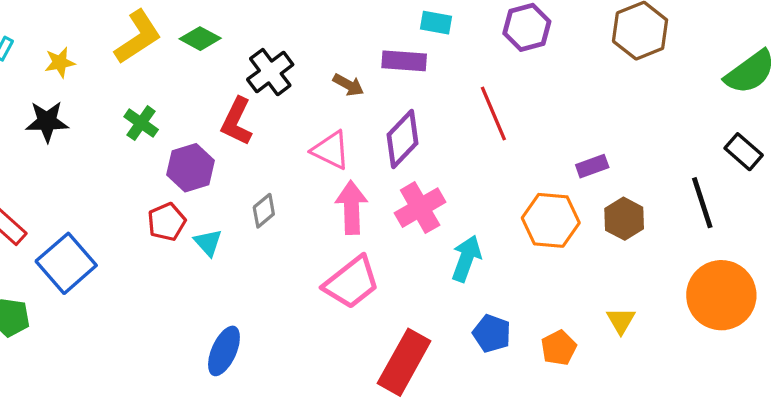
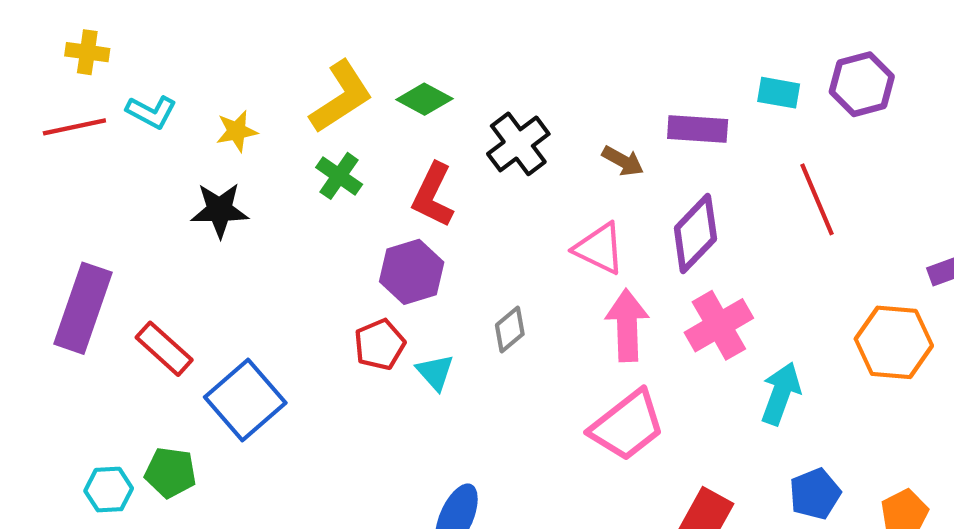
cyan rectangle: (436, 23) -> (779, 93), moved
red L-shape: (237, 121) -> (433, 195), moved
green cross: (141, 123) -> (339, 176), moved
blue pentagon: (492, 333) -> (815, 494), turned 30

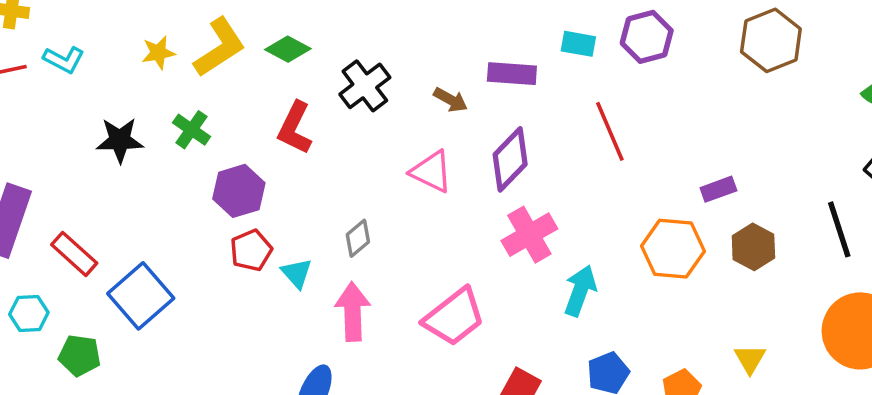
yellow star: (237, 131) -> (158, 53), moved
green cross: (339, 176) -> (192, 130), moved
purple hexagon: (412, 272) -> (239, 191), moved
pink arrow: (627, 325) -> (353, 312), moved
cyan hexagon: (109, 490) -> (29, 313), moved

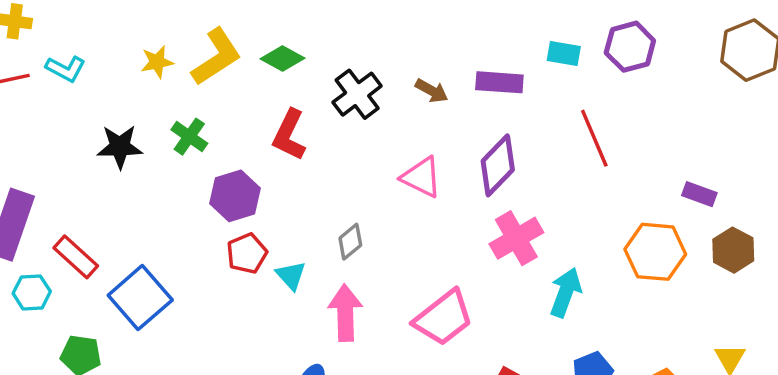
brown arrow: (451, 100) -> (432, 91), moved
purple rectangle: (718, 189) -> (699, 194), turned 40
cyan hexagon: (29, 313) -> (32, 292), moved

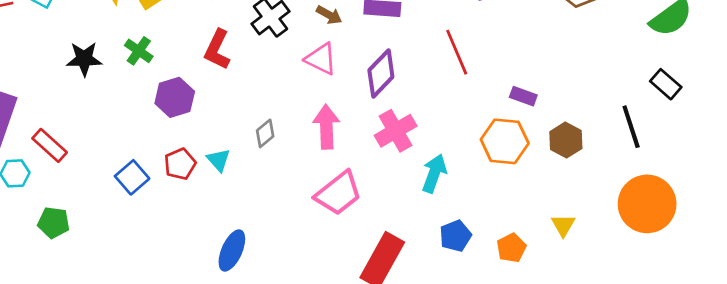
pink triangle: (421, 177) -> (321, 59), moved
purple rectangle: (699, 194) -> (523, 96), moved
red pentagon: (247, 253) -> (180, 164), moved
blue square: (140, 298) -> (132, 177), moved, size x0.7
pink arrow: (345, 313) -> (326, 127), moved

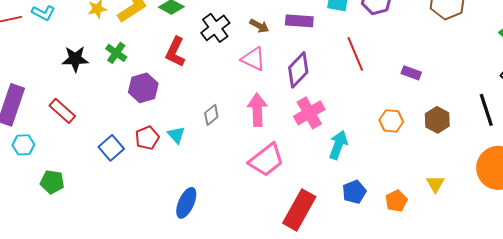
purple rectangle: (523, 96) -> (411, 73), moved
orange hexagon: (505, 141) -> (391, 121), size x0.7
red rectangle: (50, 145) -> (62, 111), moved

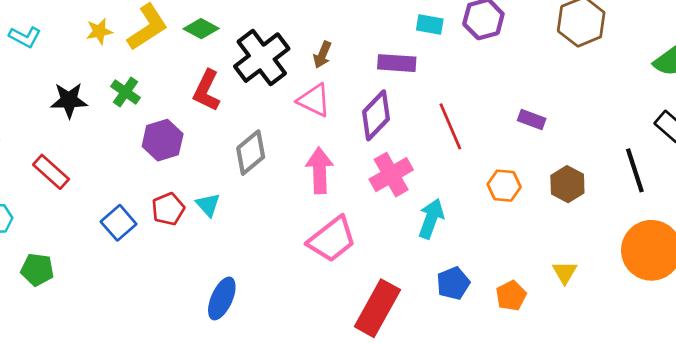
purple rectangle: (299, 21) -> (397, 63), moved
brown arrow: (259, 26) -> (322, 55), turned 84
black cross: (215, 28) -> (262, 58), size x1.4
red line: (355, 54) -> (450, 126), moved
gray diamond: (211, 115) -> (251, 153), moved, size x1.5

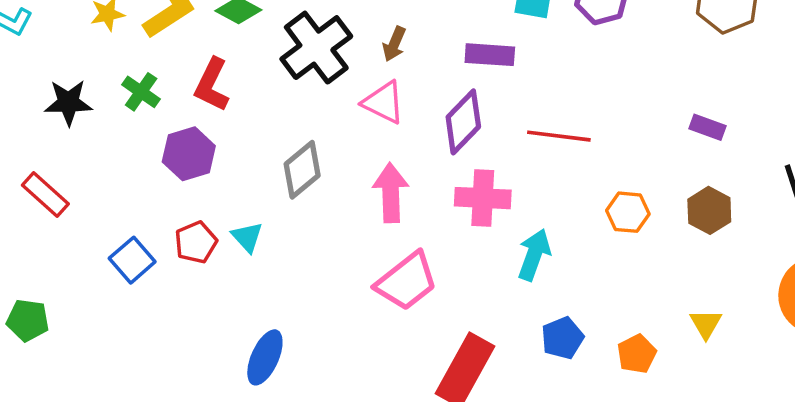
red L-shape: (207, 91) -> (212, 85), moved
purple rectangle: (532, 119) -> (708, 127), moved
red line: (450, 126) -> (559, 136), turned -60
pink cross: (391, 175) -> (483, 198), turned 33

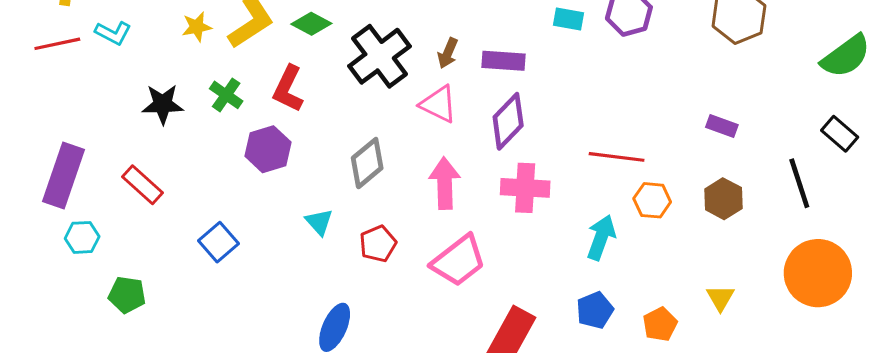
purple rectangle: (490, 55) -> (503, 61), moved
red line: (559, 136) -> (617, 157), moved
red pentagon: (196, 242) -> (378, 244), moved
cyan arrow: (534, 255) -> (601, 237), moved

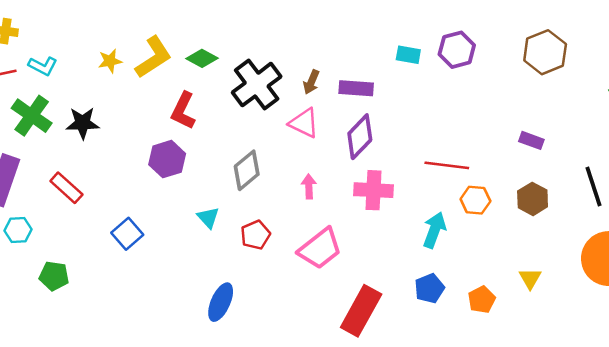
green cross: (226, 95) -> (32, 116), moved, size x1.5
pink arrow: (445, 183) -> (309, 186), size x0.6

